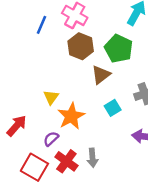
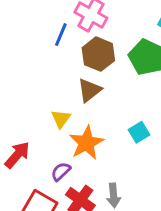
blue line: (42, 25) -> (61, 35), moved
brown triangle: (101, 75) -> (89, 90), moved

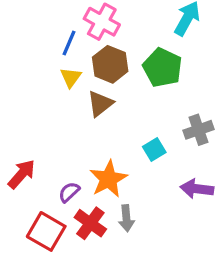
yellow triangle: (61, 119) -> (71, 77), moved
orange star: (86, 143) -> (108, 179), moved

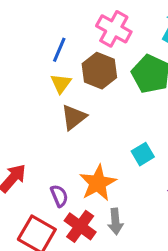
pink cross: (102, 22) -> (114, 29), moved
brown triangle: (100, 104) -> (74, 117), moved
purple semicircle: (69, 192) -> (59, 196), turned 110

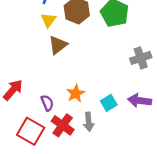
cyan square: (143, 154) -> (109, 103), moved
orange star: (98, 183) -> (76, 93), size x0.7

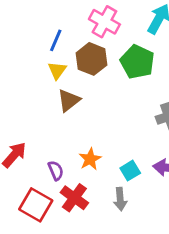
gray arrow: (89, 122) -> (120, 199), moved

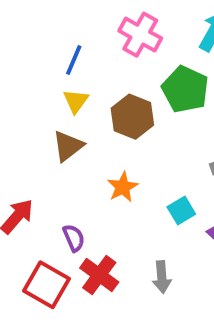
brown hexagon: (92, 59) -> (132, 117), moved
brown triangle: (69, 100) -> (68, 146), moved
orange star: (90, 159) -> (123, 187), moved
cyan square: (130, 171) -> (181, 211), moved

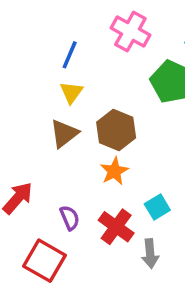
brown hexagon: (132, 117) -> (116, 130), moved
cyan square: (181, 211) -> (157, 207), moved
red cross: (99, 275) -> (116, 227), moved

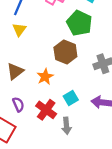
brown hexagon: (116, 130) -> (65, 52), moved
brown triangle: (64, 134) -> (15, 71), moved

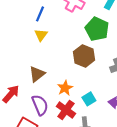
orange star: (45, 77) -> (65, 88), moved
purple semicircle: (18, 104) -> (40, 105), size x1.5

